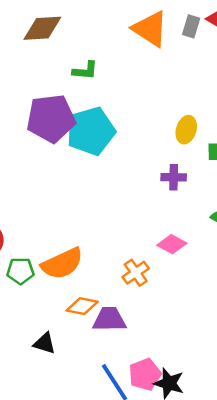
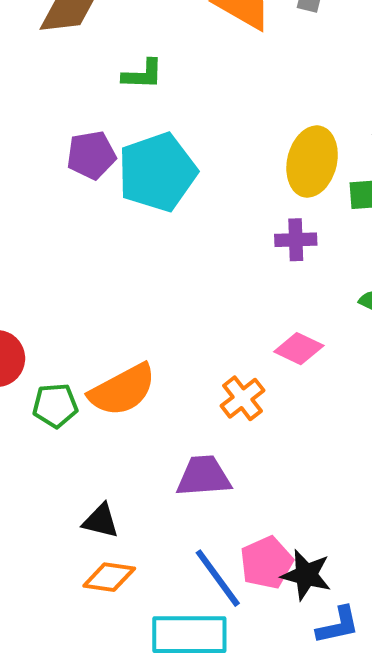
purple pentagon: (51, 118) -> (91, 155), size x0.6
yellow ellipse: (186, 130) -> (312, 162), size x1.5
orange diamond: (82, 306) -> (109, 577), moved

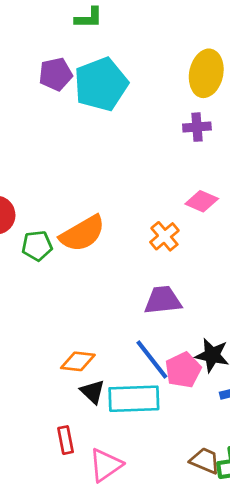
purple trapezoid: (204, 476) -> (163, 300), moved
black triangle: (101, 521) -> (93, 392), moved, turned 32
pink pentagon: (266, 563) -> (183, 370), moved

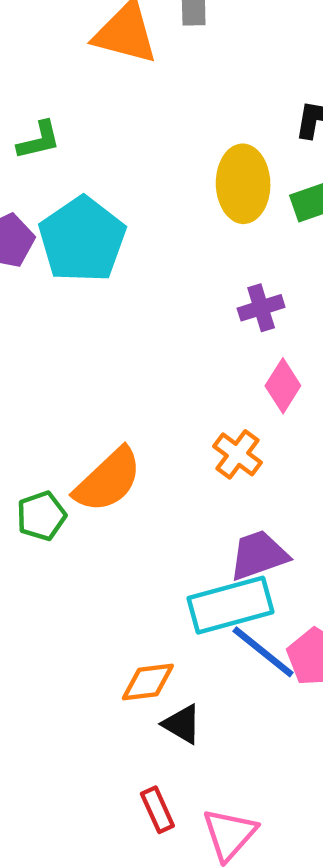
purple cross: (197, 127) -> (261, 308), moved
pink diamond: (202, 201) -> (283, 386), turned -68
cyan rectangle: (134, 399) -> (230, 605), moved

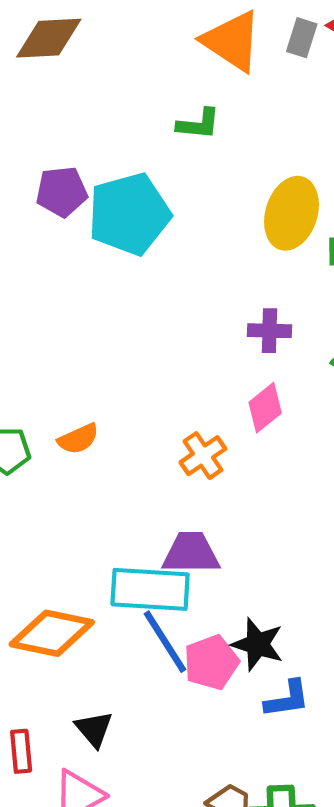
green L-shape: (39, 140) -> (198, 124), moved
orange semicircle: (108, 480) -> (78, 439), size x0.6
orange diamond: (148, 682) -> (52, 633), size x1.5
black triangle: (182, 724) -> (94, 729), moved

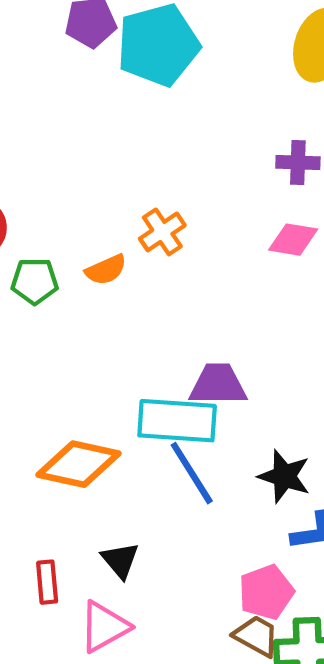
pink diamond: (265, 408) -> (293, 240), turned 48
orange cross: (203, 456) -> (162, 232), moved
pink pentagon: (211, 662) -> (266, 592), moved

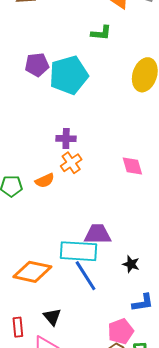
purple cross: (298, 162) -> (66, 139), moved
pink diamond: (293, 240) -> (132, 166), turned 65
black star: (284, 476) -> (131, 264), moved, size x0.7

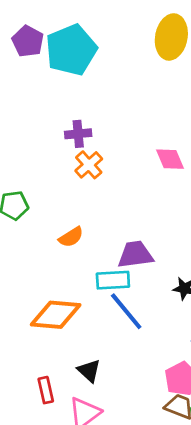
purple pentagon: (37, 65) -> (28, 41), turned -30
orange semicircle: (45, 181) -> (71, 237), moved
cyan rectangle: (78, 251) -> (113, 280), size x0.7

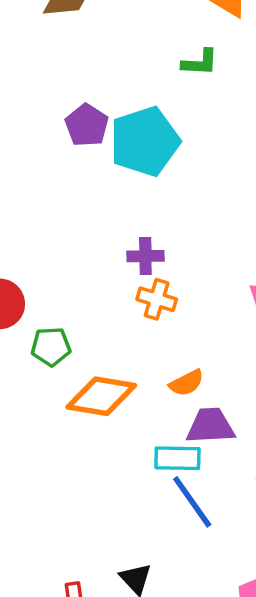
orange cross: (89, 165) -> (157, 299), turned -36
orange semicircle: (71, 237) -> (187, 383), moved
orange diamond: (56, 315) -> (101, 396), moved

